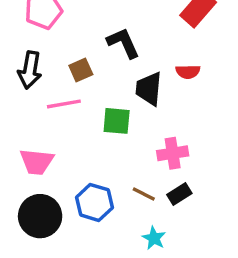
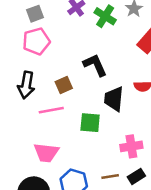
pink trapezoid: (37, 162) -> (46, 153), moved
brown line: (144, 194) -> (110, 176), turned -36

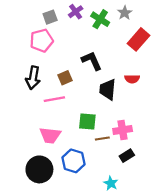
gray square: (35, 14) -> (50, 17), moved
green square: (90, 123) -> (87, 121), moved
brown line: (110, 176) -> (102, 139), moved

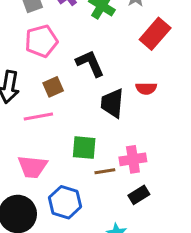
pink pentagon: (42, 40) -> (41, 41), moved

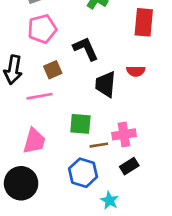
red rectangle: (155, 34) -> (144, 22), turned -36
pink trapezoid: (32, 167) -> (34, 141), turned -80
blue hexagon: (65, 202) -> (83, 173), moved

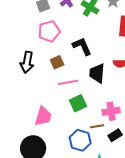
pink line: (40, 96) -> (68, 82), moved
green square: (80, 124) -> (78, 103), turned -30
brown line: (99, 145) -> (97, 126), moved

